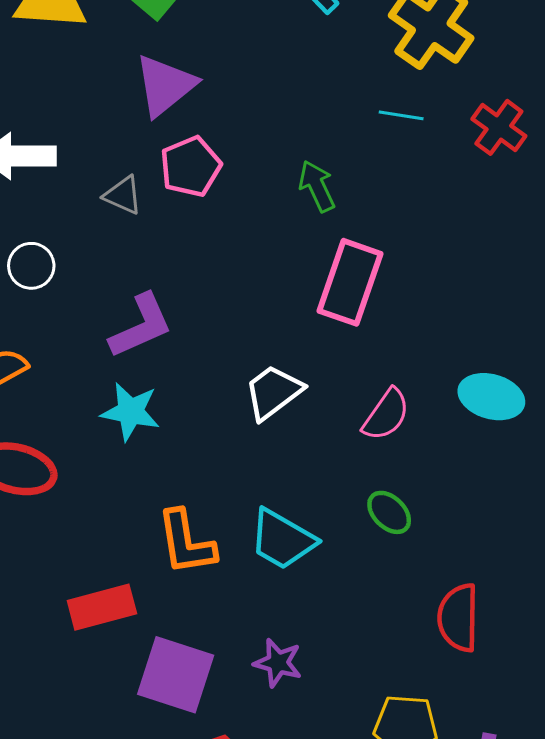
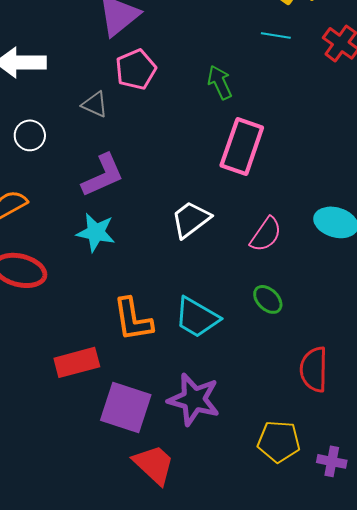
gray triangle: (123, 195) -> (95, 104), moved
purple star: (278, 663) -> (194, 399), size x1.6

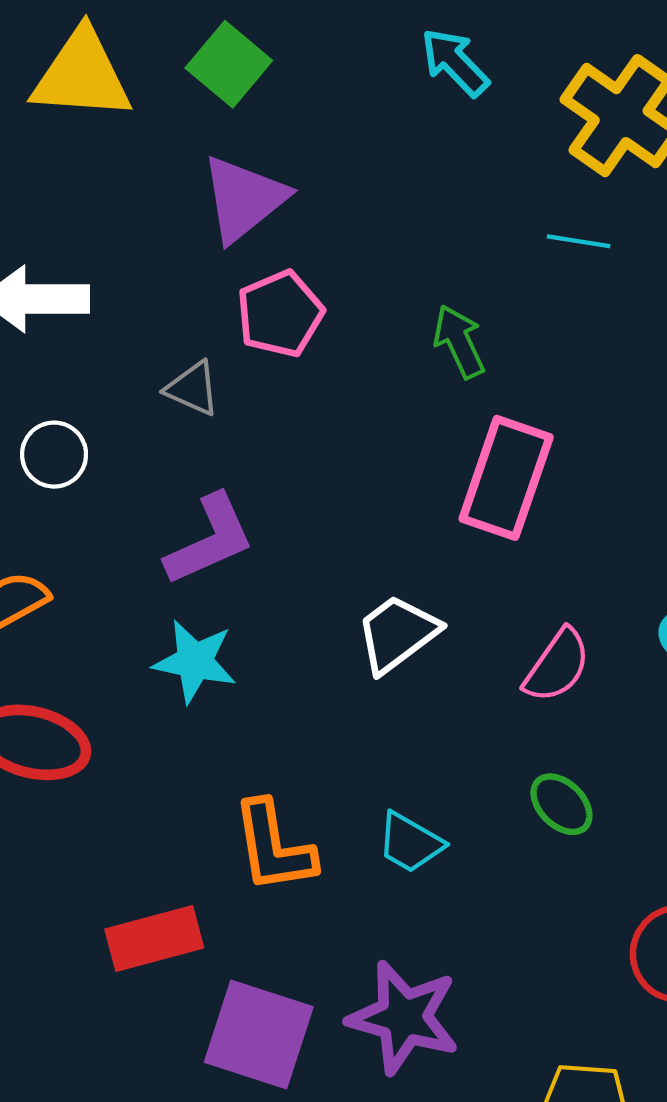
cyan trapezoid: (197, 317) -> (410, 843), size x0.7

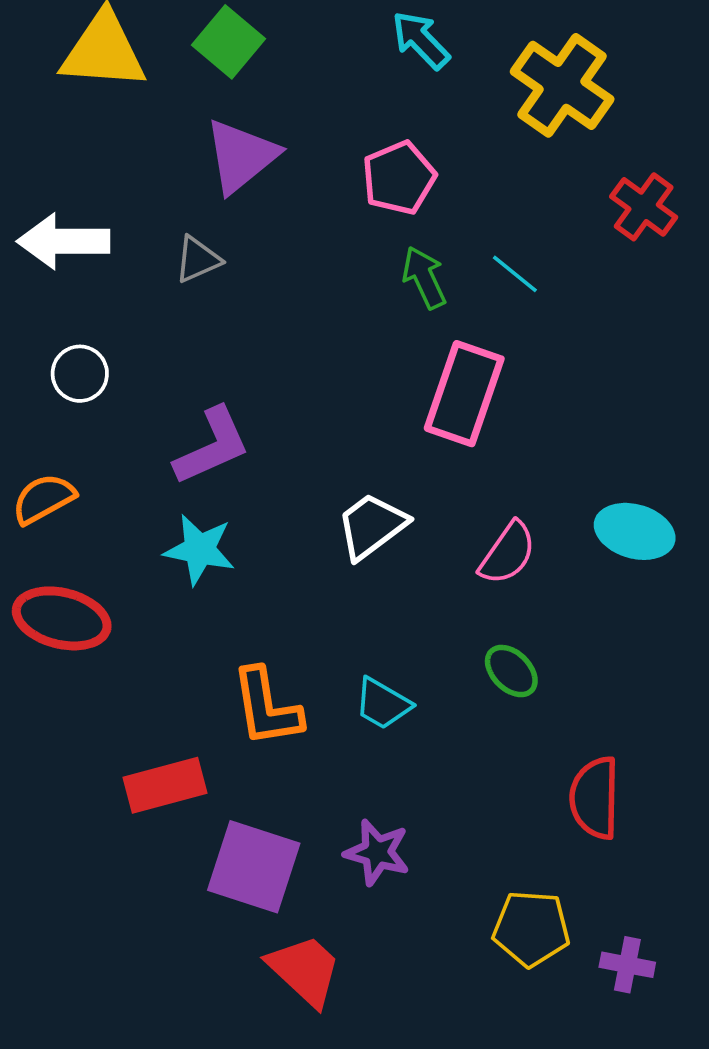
cyan line: (579, 241) -> (515, 274), moved, turned 30
pink pentagon: (280, 314) -> (399, 178), moved
gray triangle: (193, 388) -> (198, 259), moved, turned -48
purple star: (404, 1017) -> (377, 852), size x0.7

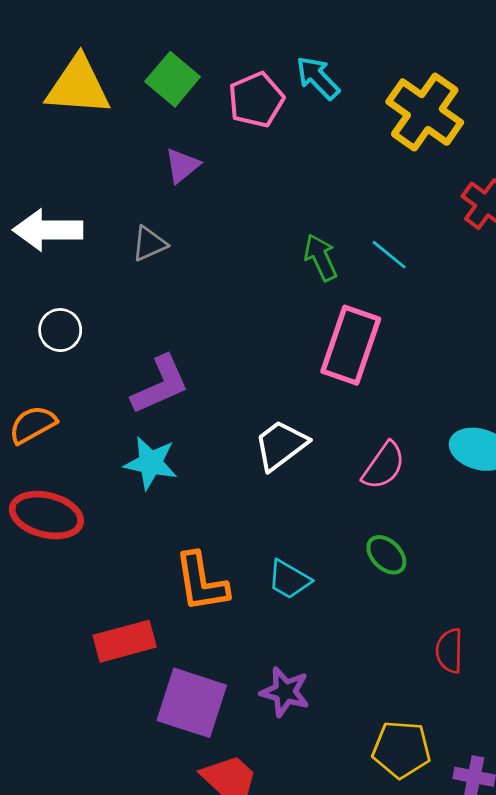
purple triangle: (241, 156) -> (182, 166), size x0.6
pink pentagon: (399, 178) -> (256, 100), moved
red semicircle: (595, 798) -> (449, 651), size x0.7

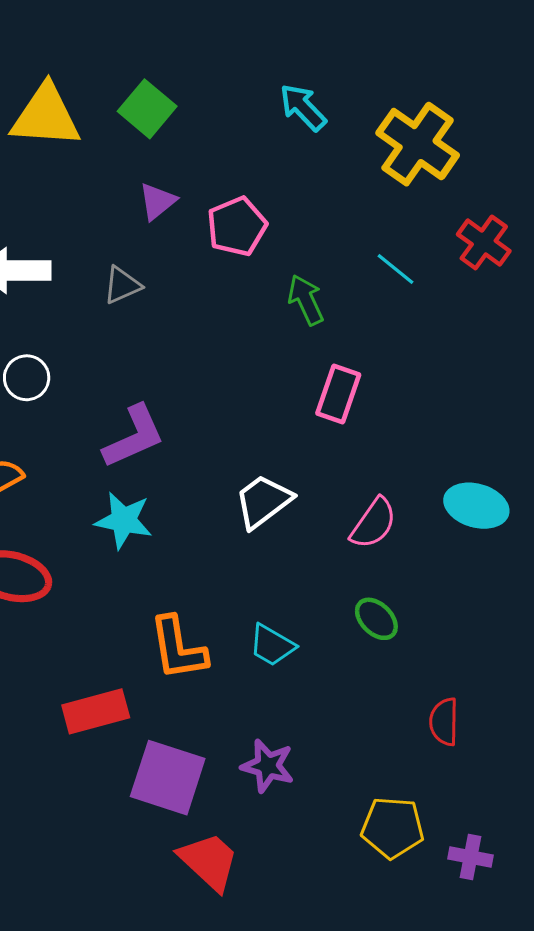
pink pentagon: (256, 100) -> (237, 226), moved
cyan line: (389, 255) -> (396, 269), moved
pink rectangle: (351, 345) -> (338, 394), size x0.7

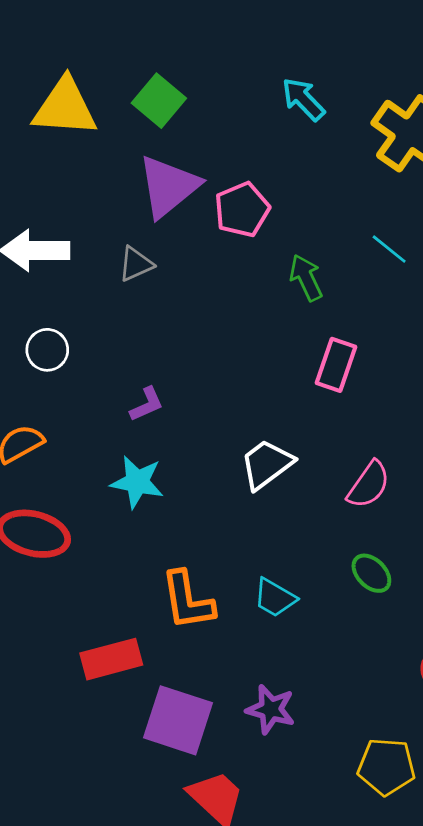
purple triangle: (157, 201) -> (168, 186), size x1.8
purple L-shape: (134, 437) -> (147, 404), size x0.6

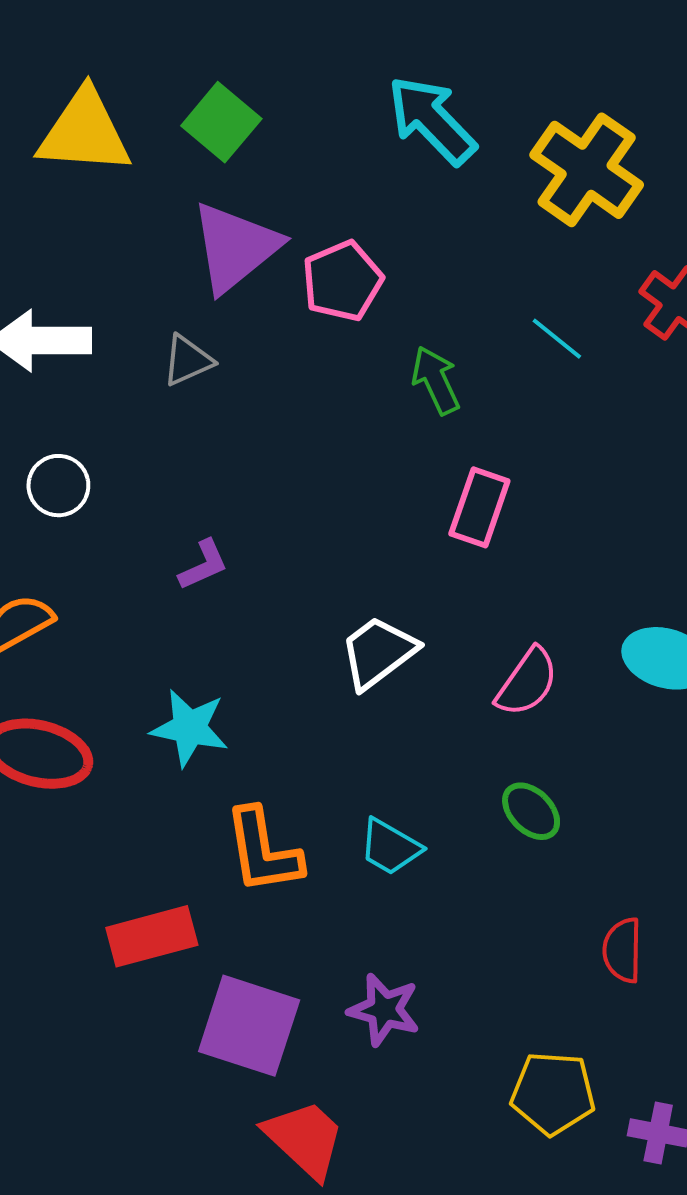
cyan arrow: (303, 99) -> (432, 120), size x1.4
cyan star: (137, 482) -> (190, 728), moved

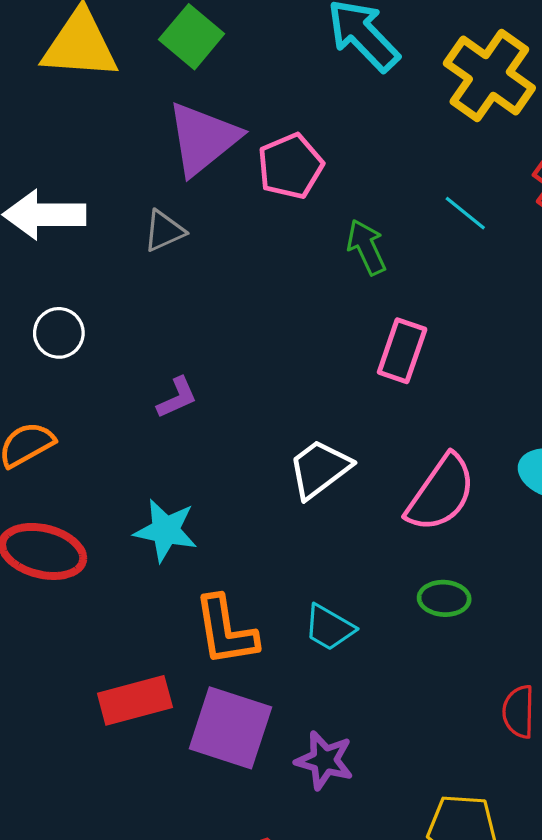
pink semicircle: (527, 682) -> (441, 493), size x1.4
green ellipse: (531, 811) -> (444, 598), turned -42
purple square: (249, 1026) -> (230, 728), moved

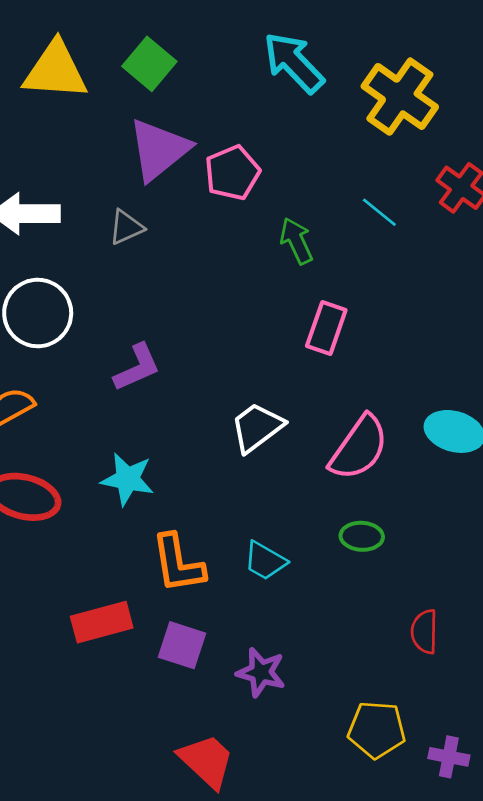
white circle: (59, 333) -> (38, 313), size x1.6
purple L-shape: (177, 398) -> (137, 367), size x1.4
purple square: (230, 728) -> (182, 645), size x0.7

